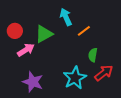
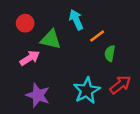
red circle: (15, 31) -> (25, 23), moved
green triangle: (44, 34) -> (51, 39), turned 42
green semicircle: (93, 55) -> (110, 53), moved

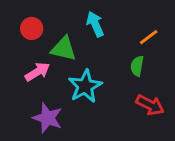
orange line: (97, 36) -> (149, 37), moved
red arrow: (120, 85) -> (150, 105), turned 65
cyan star: (87, 91) -> (85, 86), moved

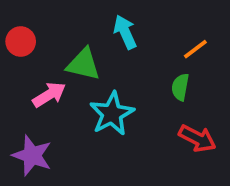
red circle: (32, 28) -> (21, 42), moved
purple star: (48, 118) -> (32, 155), moved

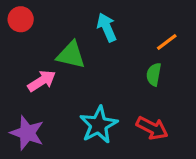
red circle: (21, 42) -> (21, 19), moved
cyan star: (112, 114) -> (99, 125), moved
red arrow: (197, 138) -> (152, 128), moved

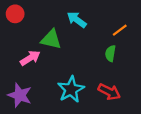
cyan arrow: (107, 27) -> (77, 20), turned -30

